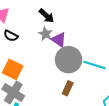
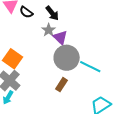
black semicircle: (11, 36) -> (26, 12), moved

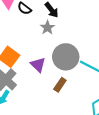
purple triangle: (60, 37) -> (38, 65), moved

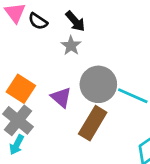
brown rectangle: (60, 85) -> (93, 123), size x1.6

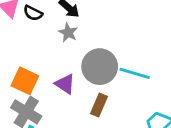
brown rectangle: (93, 123) -> (99, 105), size x0.7

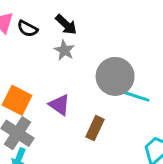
gray circle: (100, 67) -> (115, 76), moved

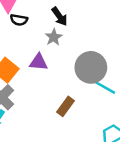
black semicircle: (28, 29) -> (19, 20), moved, turned -30
purple triangle: (60, 105) -> (39, 62), moved, turned -42

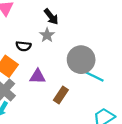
black semicircle: (19, 20) -> (23, 46), moved
purple triangle: (39, 62) -> (38, 76), moved

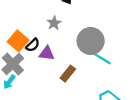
gray star: (47, 35) -> (54, 23), moved
black semicircle: (23, 46) -> (33, 45), moved, turned -56

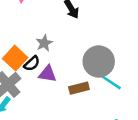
gray star: (54, 23) -> (44, 43), moved
brown rectangle: (68, 74) -> (79, 88), moved, turned 35

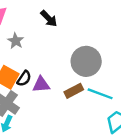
gray star: (44, 43) -> (16, 41), moved
cyan line: (109, 81) -> (100, 94), moved

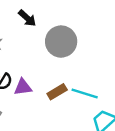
gray circle: (86, 61) -> (61, 42), moved

